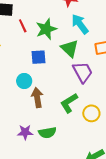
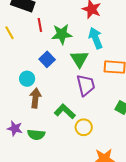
blue square: (38, 57) -> (47, 59), turned 35
green L-shape: (69, 103) -> (65, 111), turned 60

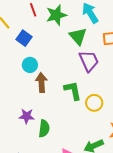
blue square: (47, 59) -> (24, 38), moved
green L-shape: (65, 111) -> (73, 91), turned 45
green semicircle: (36, 135) -> (44, 129), moved, turned -78

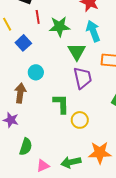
cyan circle: (30, 65) -> (36, 72), moved
brown arrow: (41, 83) -> (20, 93), moved
green semicircle: (44, 129) -> (26, 147), moved

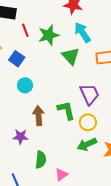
cyan circle: (36, 72) -> (25, 85), moved
purple trapezoid: (83, 78) -> (90, 94), moved
brown arrow: (20, 93) -> (38, 116), moved
green arrow: (71, 162) -> (87, 144), moved

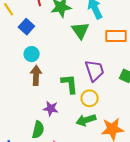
brown arrow: (38, 116) -> (36, 75), moved
purple star: (20, 137) -> (51, 109), moved

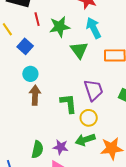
purple star: (51, 109) -> (61, 147), moved

